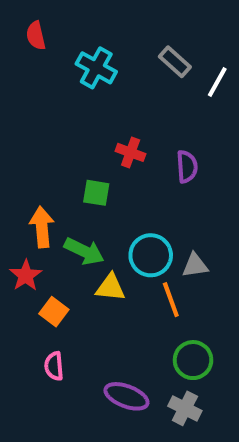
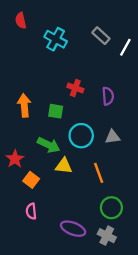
orange arrow: (42, 227) -> (24, 105), moved
cyan circle: (151, 255) -> (81, 136), moved
gray triangle: (195, 265) -> (113, 137), moved

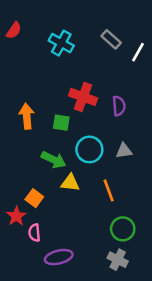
red semicircle: (21, 21) -> (14, 30), moved, turned -133
red cross: (75, 88) -> (83, 97), size x1.5
red star: (15, 159) -> (16, 216), moved
purple ellipse: (73, 229) -> (59, 257), moved, turned -35

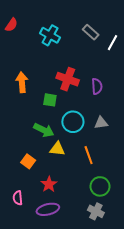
orange arrow: (27, 116) -> (22, 82), moved
red star: (16, 216) -> (49, 184), moved
pink semicircle: (34, 233) -> (18, 198), moved

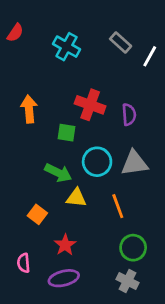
gray triangle: (101, 123) -> (134, 163), size x1.5

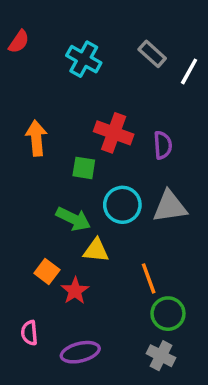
orange line: (118, 206) -> (149, 278), moved
red star: (65, 245) -> (75, 291), moved

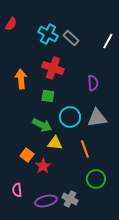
gray rectangle: (152, 54) -> (71, 38), moved
red cross: (114, 133) -> (53, 68), moved
orange line: (149, 278) -> (85, 149), moved
gray cross: (161, 356) -> (70, 199), moved

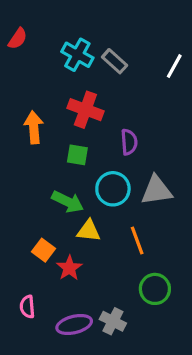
purple semicircle: (93, 83) -> (129, 142), moved

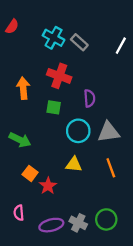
green arrow: (68, 202) -> (20, 140), moved
yellow triangle: (89, 231) -> (74, 164), moved
orange line: (137, 240) -> (111, 168), moved
green circle: (155, 289) -> (106, 219), moved

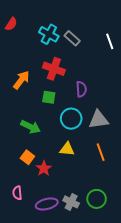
white line: (121, 46) -> (110, 41), turned -49
orange arrow: (23, 88) -> (21, 80), turned 42
green arrow: (20, 140) -> (30, 127), moved

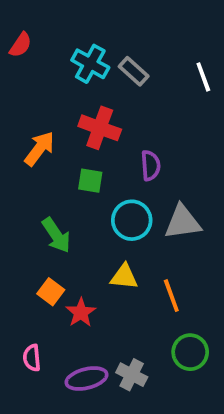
green arrow: (30, 127) -> (56, 235), turned 30
orange line: (101, 152) -> (171, 296), moved
green circle: (97, 199) -> (190, 352), moved

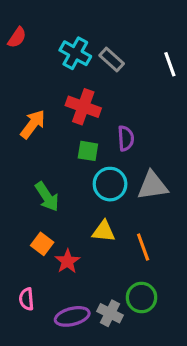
green square: (90, 181) -> (88, 151), moved
green circle: (190, 352) -> (142, 298), moved

